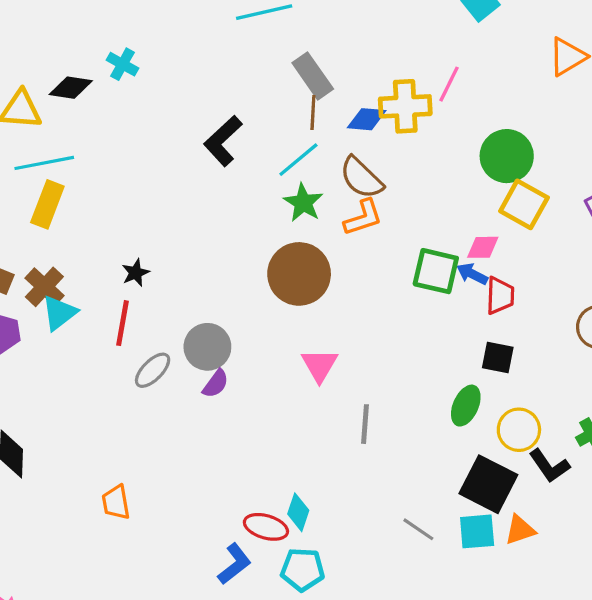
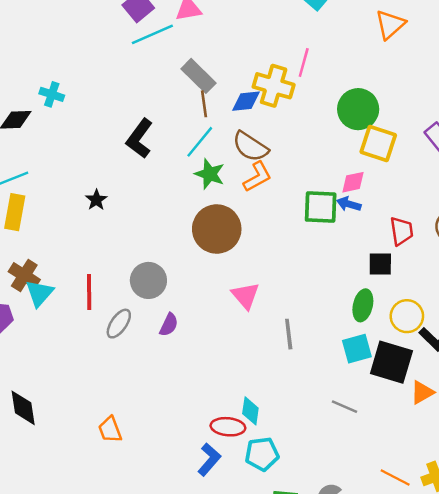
yellow cross: (405, 106) -> (274, 86), turned 30
black star: (135, 273) -> (96, 200), moved
red trapezoid: (500, 296) -> (401, 231), moved
gray circle: (207, 347) -> (148, 280), moved
cyan square: (477, 531) -> (357, 349), moved

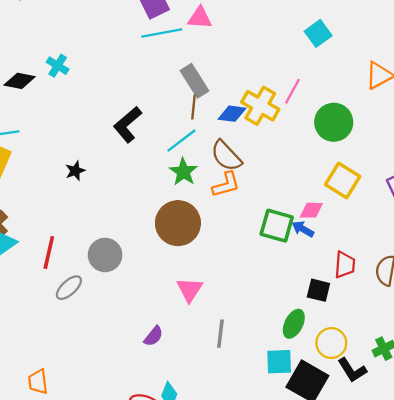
green circle: (358, 109) -> (334, 122), moved
purple semicircle: (169, 325) -> (153, 336), moved

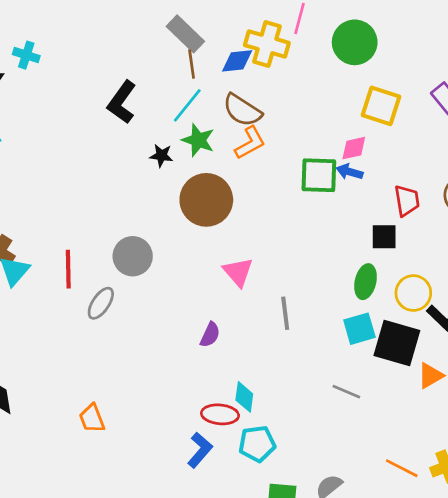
black star: (75, 171) -> (161, 156), moved, turned -30

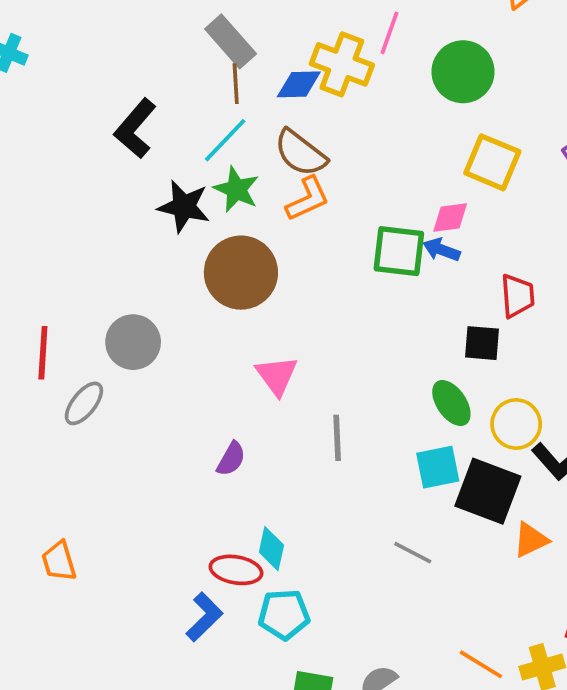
black star: (161, 156) -> (184, 206), size x1.6
green ellipse: (366, 282) -> (451, 403), turned -52

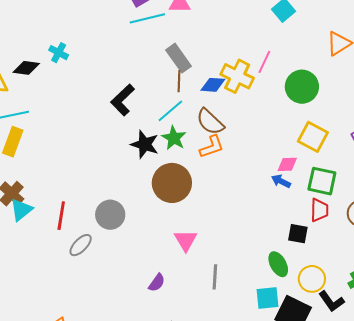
green square: (399, 251) -> (322, 181), moved

